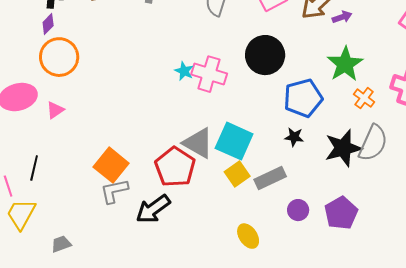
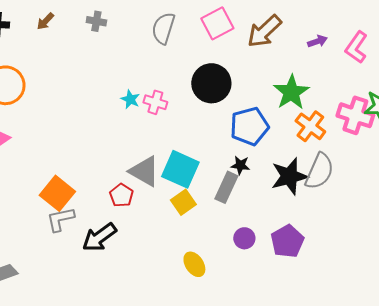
purple arrow: (342, 17) -> (317, 41), moved
pink cross: (209, 74) -> (155, 102), size x0.7
orange cross: (364, 98) -> (310, 126), size x1.4
red pentagon: (175, 167) -> (121, 195), size x0.6
gray rectangle: (270, 178) -> (226, 187), moved, turned -40

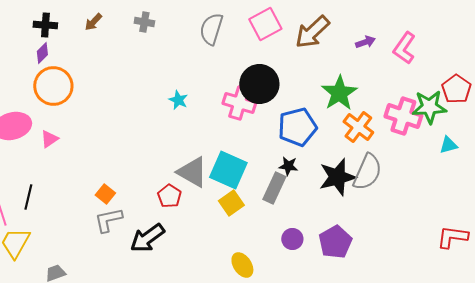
pink cross: (155, 102) -> (239, 103), moved, size x1.4
orange square: (57, 193) -> (105, 194), size x0.6

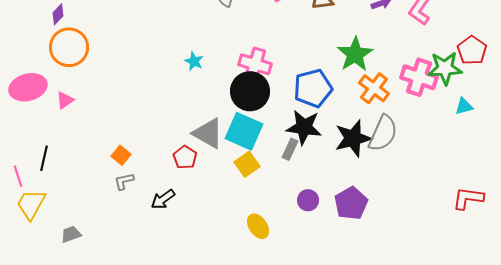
black circle: (259, 84) -> (250, 91), moved
black star: (288, 166) -> (304, 127), size x1.8
gray rectangle: (274, 188) -> (290, 149), size x0.7
gray L-shape: (108, 220) -> (124, 181), size x0.7
black arrow: (147, 238) -> (163, 199), size x0.7

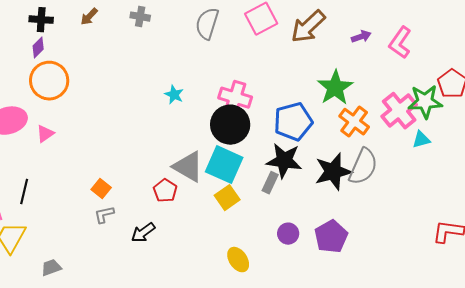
pink cross: (419, 77) -> (399, 111), turned 33
cyan triangle: (464, 106) -> (421, 140), moved

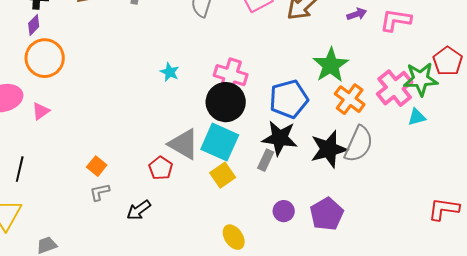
pink L-shape: (400, 43) -> (396, 20), turned 64

